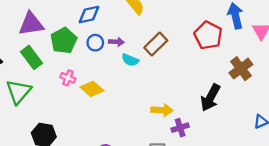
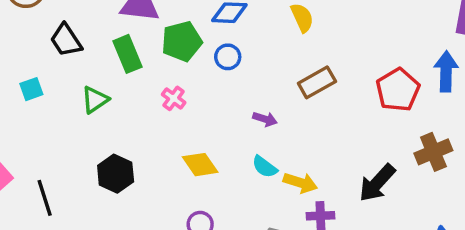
purple arrow: (116, 42) -> (265, 119), moved
cyan semicircle: (130, 60) -> (265, 167), moved
yellow diamond: (92, 89) -> (200, 165), moved
green triangle: (19, 92) -> (95, 100), size x0.7

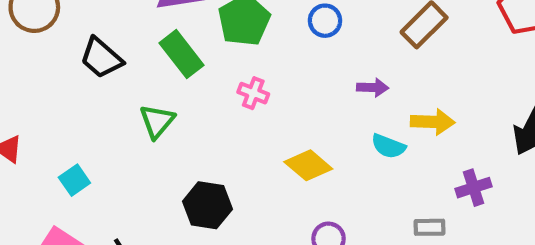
blue circle: (228, 57) -> (325, 21), moved
cyan square: (31, 89) -> (74, 180), moved
yellow arrow: (300, 183) -> (433, 122), moved

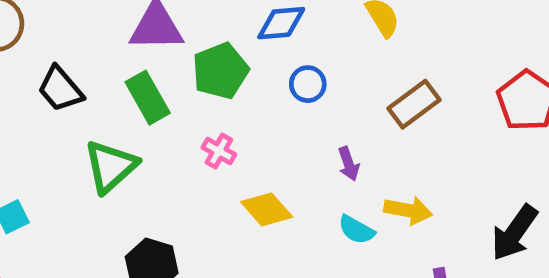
purple arrow: (373, 88) -> (349, 164), turned 60
green triangle: (157, 121) -> (111, 166), size x1.4
yellow diamond: (308, 165) -> (267, 209), moved

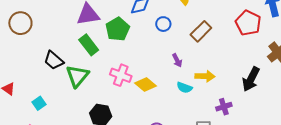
blue circle: (308, 84) -> (163, 24), moved
black trapezoid: (60, 89) -> (54, 60), moved
pink cross: (219, 151) -> (121, 75), moved, size x1.5

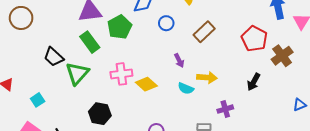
red pentagon: (248, 23) -> (254, 39), moved
pink cross: (121, 75) -> (121, 74), turned -30
black arrow: (251, 79) -> (254, 82), size x0.7

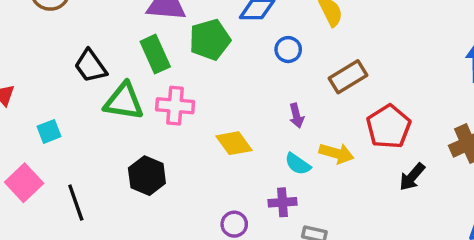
red pentagon: (254, 39) -> (389, 127), moved
green triangle: (77, 73) -> (124, 101), turned 45
pink cross: (121, 74) -> (175, 106), moved
purple cross: (225, 109) -> (283, 202), moved

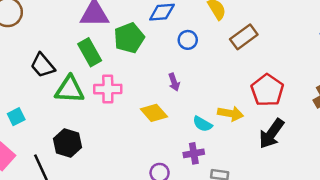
brown rectangle: (348, 77) -> (244, 37), moved
purple arrow: (297, 116) -> (174, 82), moved
black hexagon: (147, 176) -> (67, 143), moved
black arrow: (412, 177) -> (271, 134), moved, size x1.4

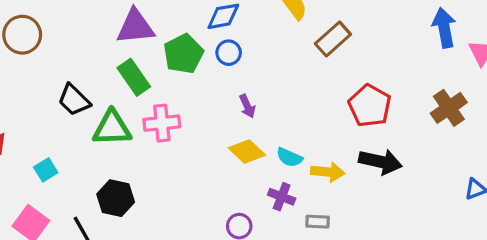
blue circle: (188, 40) -> (229, 53), moved
yellow diamond: (154, 113) -> (247, 152), moved
yellow arrow: (230, 114) -> (328, 172), moved
black arrow: (271, 134) -> (380, 162), turned -108
purple cross: (194, 153) -> (282, 197), turned 36

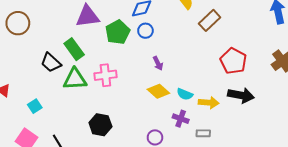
green rectangle: (134, 77) -> (74, 49), moved
black hexagon: (116, 198) -> (100, 125), moved

